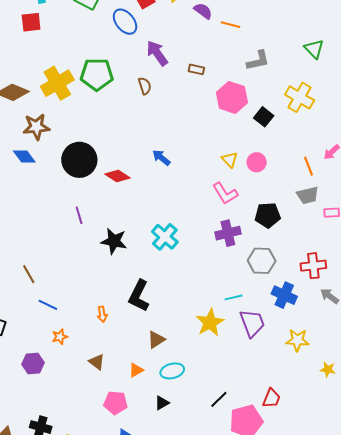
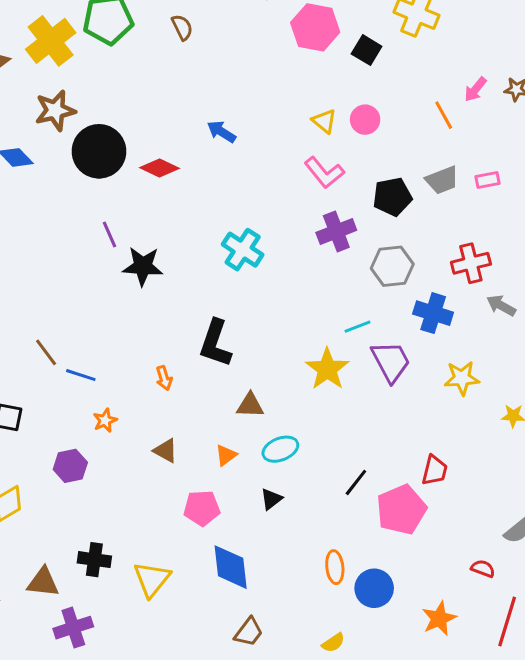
brown star: (36, 127) -> (55, 111), moved
gray trapezoid: (308, 195) -> (442, 180), moved
black star: (114, 241) -> (143, 266), moved
brown line: (29, 274) -> (46, 352), moved
brown triangle: (156, 340) -> (250, 405), turned 42

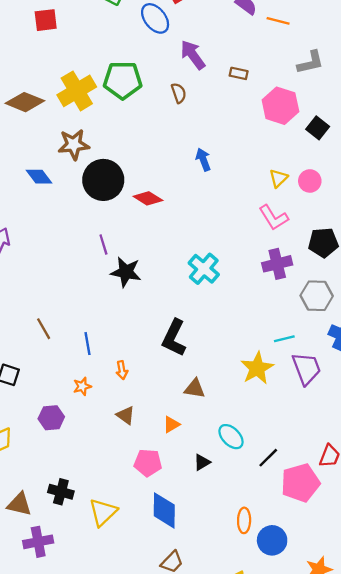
yellow triangle: (324, 121) -> (278, 178), turned 30
blue arrow: (221, 132) -> (203, 160), moved, turned 30
blue line: (81, 375) -> (88, 344), moved, turned 55
orange arrow: (164, 378) -> (122, 370), moved
cyan ellipse: (280, 449) -> (231, 437), moved, turned 60

